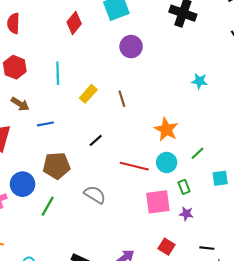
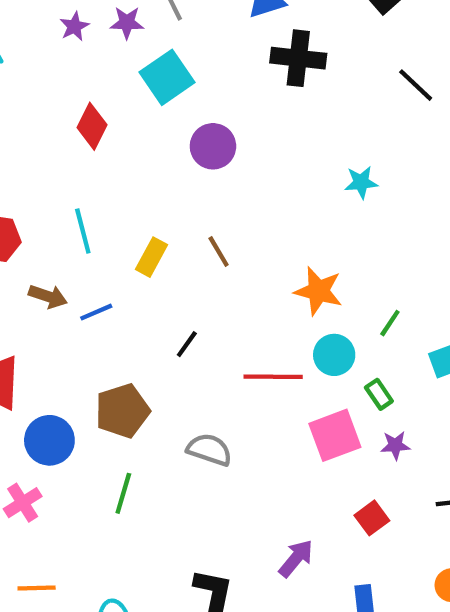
brown arrow: (20, 104) -> (48, 296), moved
blue line: (45, 124) -> (96, 312), moved
blue circle: (23, 184) -> (49, 440), moved
red square: (166, 247) -> (372, 518), turned 35

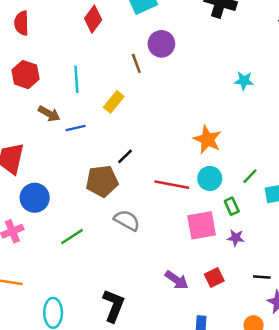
brown line: (219, 252) -> (136, 63), moved
green line: (390, 323) -> (250, 176), moved
brown pentagon: (122, 411) -> (102, 181), moved
green line: (123, 493) -> (72, 237), turned 30
purple arrow: (296, 558) -> (177, 280), moved, turned 75

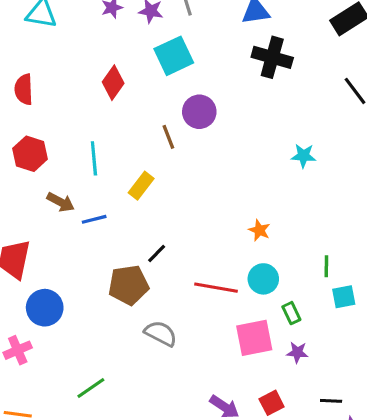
orange star: (207, 140) -> (259, 230), size x0.6
green line: (250, 176) -> (326, 266), moved, turned -42
green line: (72, 237) -> (91, 388), moved

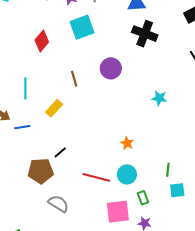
purple circle: (199, 112) -> (111, 68), moved

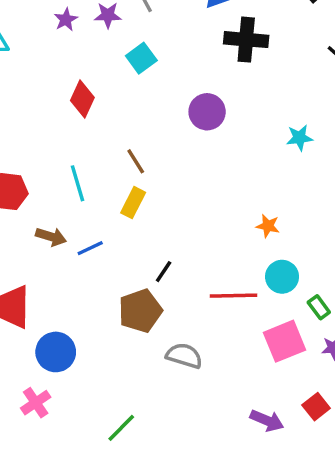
cyan square: (82, 27) -> (141, 58), size x0.7
brown line: (74, 79) -> (136, 161), moved

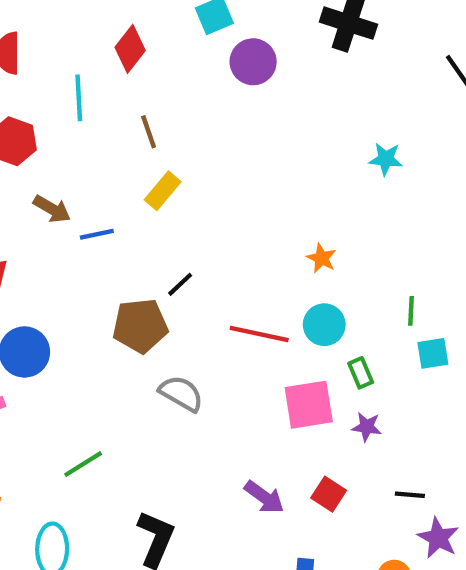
purple circle: (207, 112) -> (253, 62), moved
brown line: (136, 161) -> (149, 132), moved
cyan line: (77, 183) -> (79, 98), moved
red square: (316, 407) -> (329, 494), turned -32

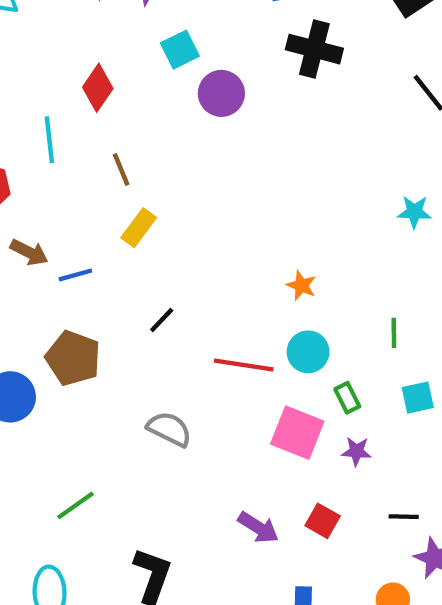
cyan star: (386, 159) -> (414, 212), moved
brown pentagon: (140, 326) -> (73, 358), moved, turned 30
cyan square: (433, 353) -> (418, 398), moved
pink square: (309, 405) -> (297, 433), turned 34

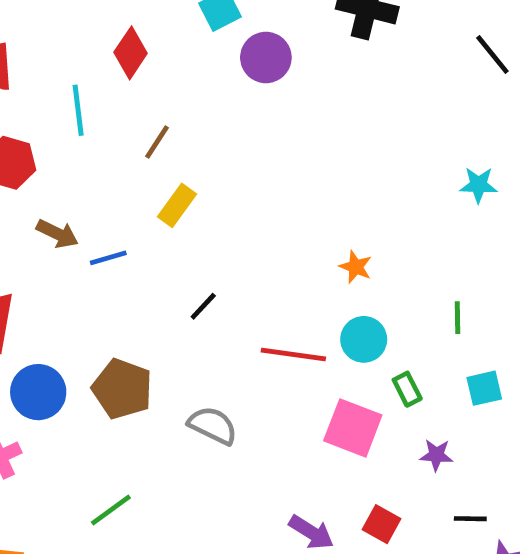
brown line: (121, 170) -> (157, 142), turned 56
brown pentagon: (73, 358) -> (122, 389), moved
purple star: (356, 451) -> (436, 455), moved

